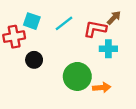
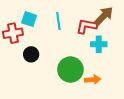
brown arrow: (114, 18) -> (104, 16), size x1.5
cyan line: (64, 23) -> (58, 21), turned -60

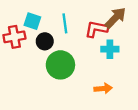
black circle: (31, 54) -> (45, 41), moved
green circle: (70, 70) -> (60, 65), moved

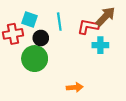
green circle: (60, 65) -> (35, 59), moved
orange arrow: (103, 88) -> (75, 87), moved

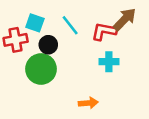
cyan line: (59, 22) -> (70, 25), turned -30
cyan cross: (100, 45) -> (109, 62), moved

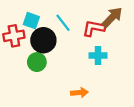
black circle: (48, 45) -> (43, 40), size x1.5
green circle: (41, 69) -> (37, 62), size x0.7

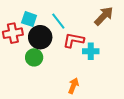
red L-shape: (94, 28) -> (73, 40), moved
orange arrow: (79, 93) -> (73, 86), turned -63

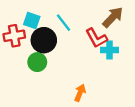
red L-shape: (73, 40) -> (96, 38), moved, turned -130
cyan cross: (91, 51) -> (110, 50), moved

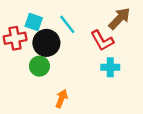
cyan cross: (110, 50) -> (110, 67), moved
orange arrow: (80, 93) -> (61, 99), moved

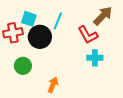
cyan line: (67, 24) -> (58, 21), turned 60
green circle: (39, 66) -> (23, 66), moved

